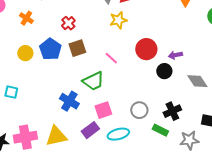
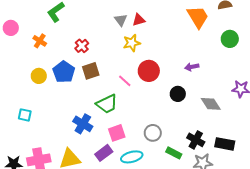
red circle: (146, 49) -> (149, 71), moved
purple arrow: (175, 55) -> (192, 67), moved
black cross: (172, 111) -> (196, 140), moved, turned -36

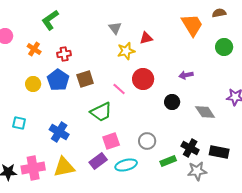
red triangle: (139, 20) -> (146, 38), moved
red cross: (82, 46) -> (64, 54), moved, turned 32
blue cross: (83, 124) -> (59, 132), moved
green rectangle: (174, 153) -> (168, 161), turned -49

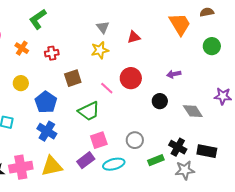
yellow star: (126, 51) -> (100, 50), moved
blue pentagon: (58, 80) -> (46, 102), moved

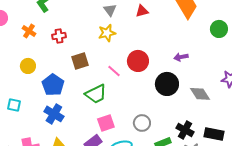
red triangle: (134, 37) -> (142, 11), moved
black circle: (160, 101) -> (167, 84), size x1.5

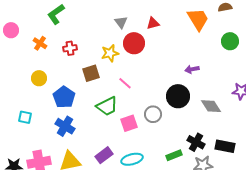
yellow star: (107, 33) -> (110, 53), moved
red circle: (138, 61) -> (134, 43), moved
pink square: (106, 123) -> (129, 123), moved
gray circle: (142, 123) -> (153, 114), moved

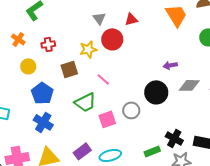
yellow circle: (39, 78) -> (28, 66), moved
gray diamond: (211, 106) -> (189, 85), moved, turned -55

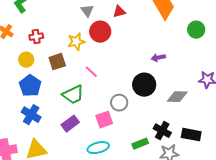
yellow circle: (28, 66) -> (26, 60), moved
gray diamond: (189, 85) -> (177, 97), moved
pink square: (107, 119) -> (104, 120), moved
purple rectangle: (82, 151) -> (70, 124), moved

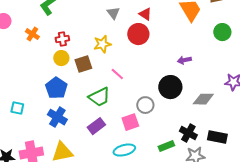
red triangle: (119, 12) -> (145, 14), turned 48
red circle: (100, 32) -> (138, 34), moved
yellow circle: (26, 60) -> (61, 58), moved

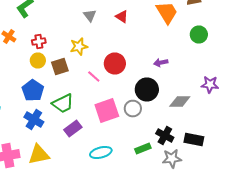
red circle: (138, 34) -> (115, 64), moved
green trapezoid: (99, 97) -> (63, 104), moved
gray circle: (145, 105) -> (133, 108), moved
pink square: (130, 122) -> (107, 110), moved, size x1.4

